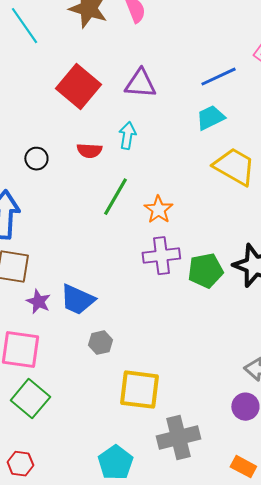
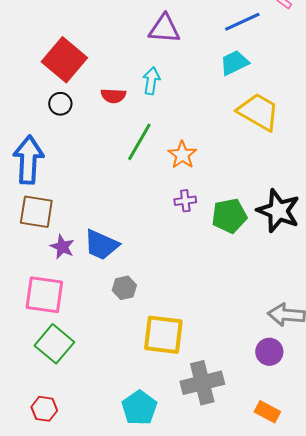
red square: (78, 87) -> (64, 60), moved
purple cross: (161, 256) -> (185, 201), size x0.6

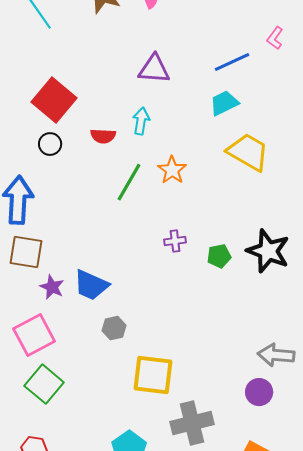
orange star: (182, 155) -> (172, 170), moved
green pentagon: (229, 216) -> (219, 256), size x0.7
pink square: (44, 295) -> (34, 335), turned -36

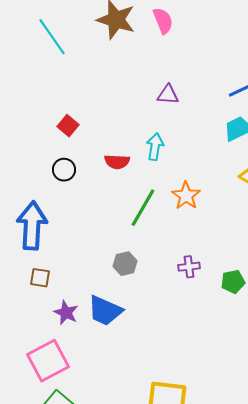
purple triangle: (154, 69) -> (168, 95), size x0.7
red square: (54, 100) -> (68, 126), size x0.5
brown square: (26, 252) -> (40, 278), size x0.6
gray hexagon: (114, 328) -> (125, 264), moved

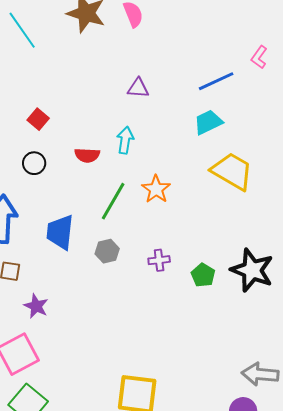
gray hexagon: (125, 264) -> (107, 251), moved
green pentagon: (233, 282) -> (203, 275), turned -30
blue trapezoid: (105, 311) -> (60, 232), moved, turned 72

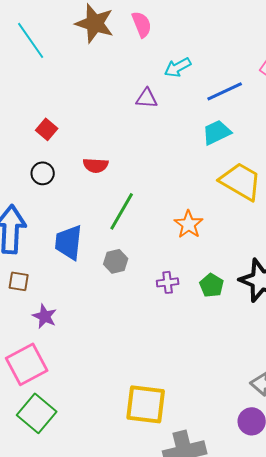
cyan arrow: (125, 140) -> (178, 67), moved, turned -128
orange star: (156, 189) -> (189, 224), moved
purple cross: (159, 260) -> (168, 282), moved

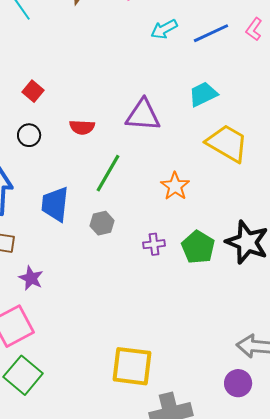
blue line: (225, 91) -> (211, 33), moved
purple triangle: (147, 98) -> (143, 115), moved, size x1.6
green pentagon: (212, 285) -> (198, 247), size x1.4

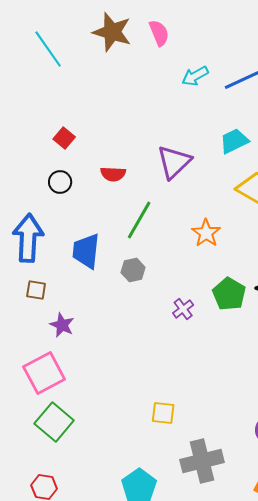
purple triangle: (143, 115) -> (174, 162), turned -48
purple cross: (154, 244) -> (183, 309), moved, turned -30
yellow square: (132, 366) -> (163, 413), size x0.6

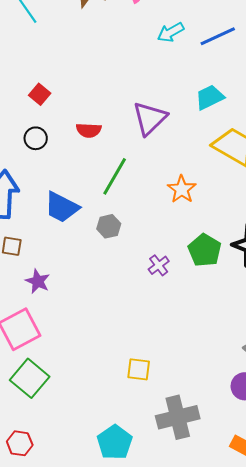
blue trapezoid: (86, 251) -> (62, 207), turned -69

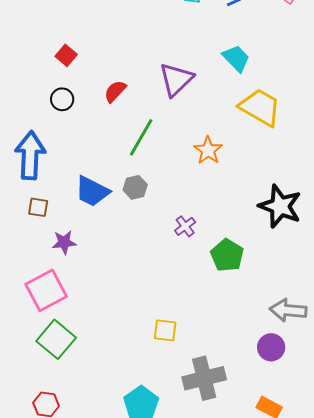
cyan trapezoid: (210, 97) -> (236, 58), turned 72
red semicircle: (89, 130) -> (115, 91), turned 130
blue trapezoid: (62, 207) -> (92, 191), moved
green pentagon: (205, 250) -> (227, 255), moved
purple star: (38, 281) -> (64, 242), turned -30

